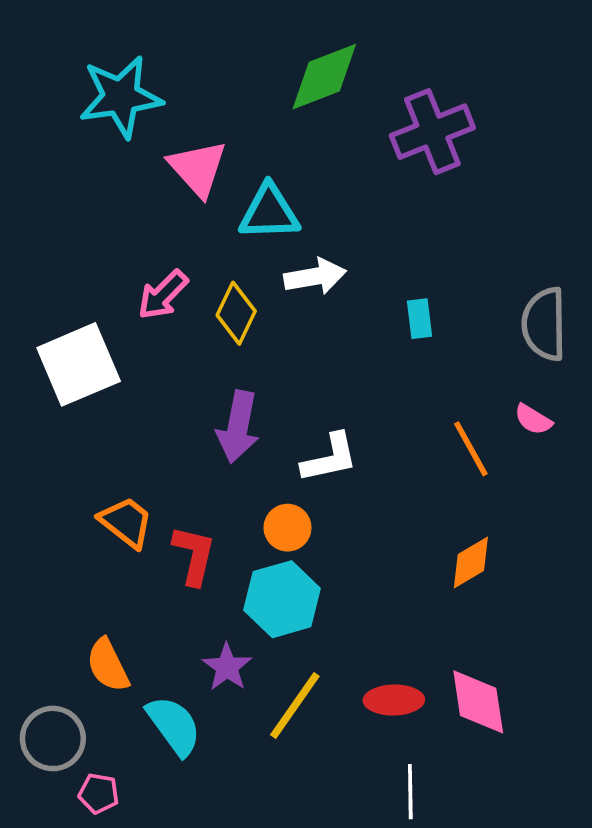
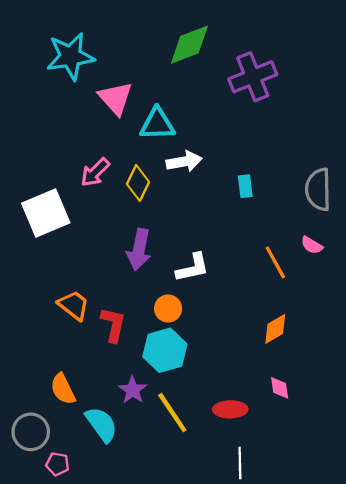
pink diamond: (478, 702) -> (280, 388), moved, size x0.6
yellow line: (295, 705) -> (172, 413), turned -69

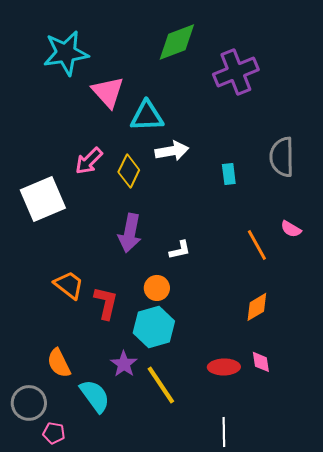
gray semicircle: (318, 189) -> (282, 157), moved
white L-shape: (193, 268) -> (180, 250), size x0.7
red ellipse: (230, 409) -> (224, 367), moved

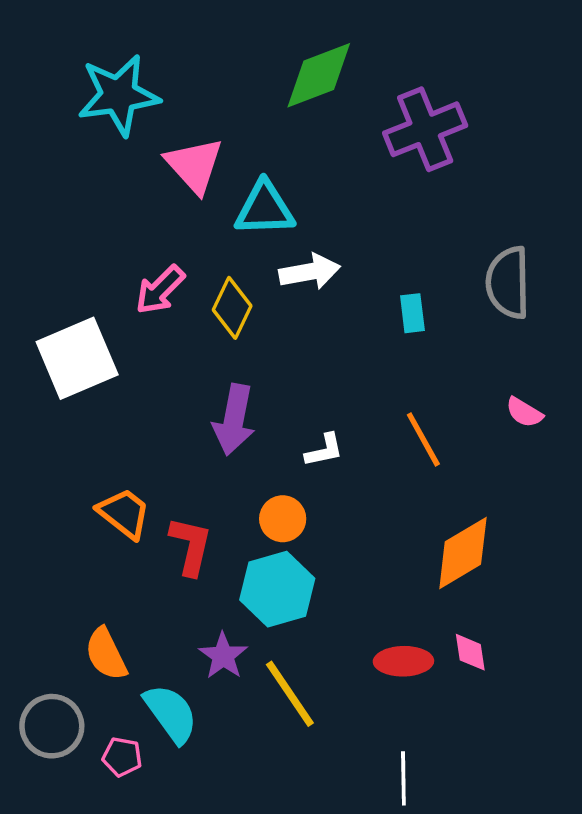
orange line: (257, 245) -> (423, 439), moved
orange diamond: (257, 307) -> (463, 553), size x1.4
pink pentagon: (54, 433) -> (122, 757), moved

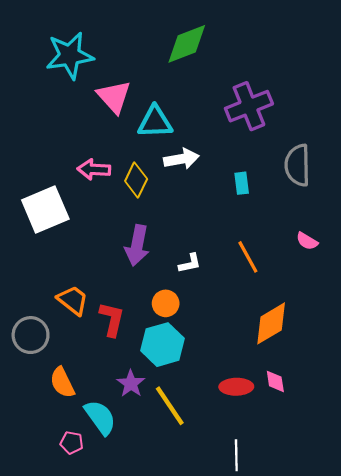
purple cross: (425, 129) -> (249, 106), moved
pink arrow: (160, 290) -> (94, 169), turned 48
gray circle: (52, 726) -> (31, 335), moved

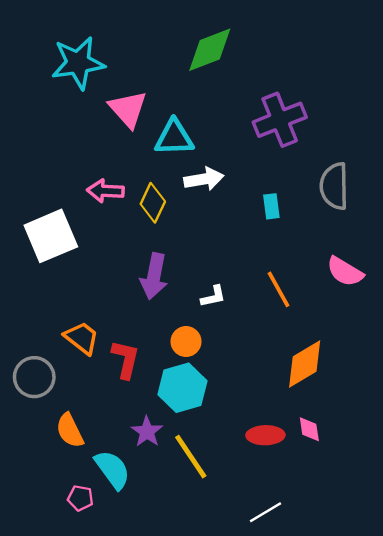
pink semicircle: (307, 241) -> (345, 272), size x1.5
white line: (236, 455) -> (265, 512), turned 60

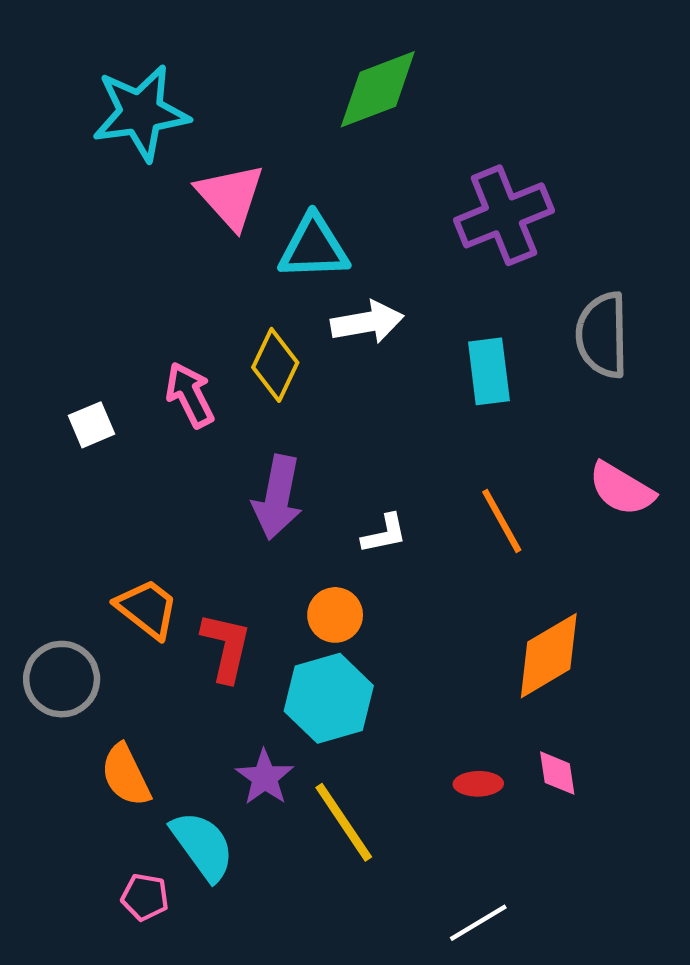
pink arrow: (105, 191) -> (190, 395), moved, turned 60
cyan rectangle: (271, 206) -> (489, 371), size x1.4
white square: (51, 236) -> (91, 425), size x0.5
red ellipse: (265, 435) -> (478, 784), size x0.7

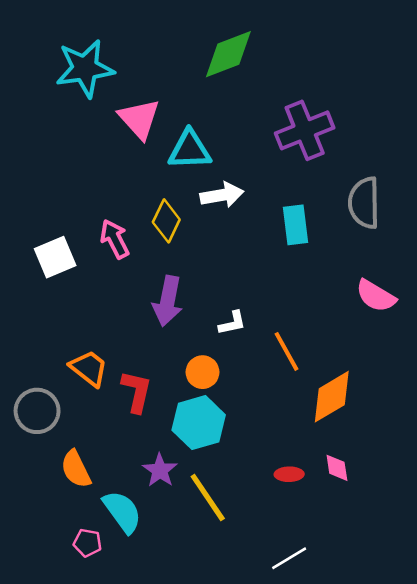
white square: (91, 425) -> (55, 257), size x1.5
orange line: (502, 521) -> (287, 351), moved

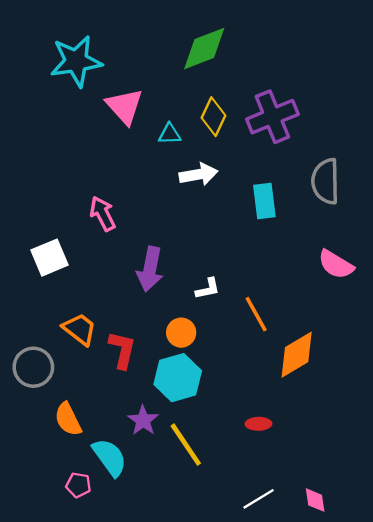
cyan triangle: (190, 150) -> (170, 134), size x0.6
yellow diamond: (166, 221) -> (213, 117), moved
white square: (55, 257) -> (50, 258), moved
pink diamond: (337, 468) -> (315, 500), moved

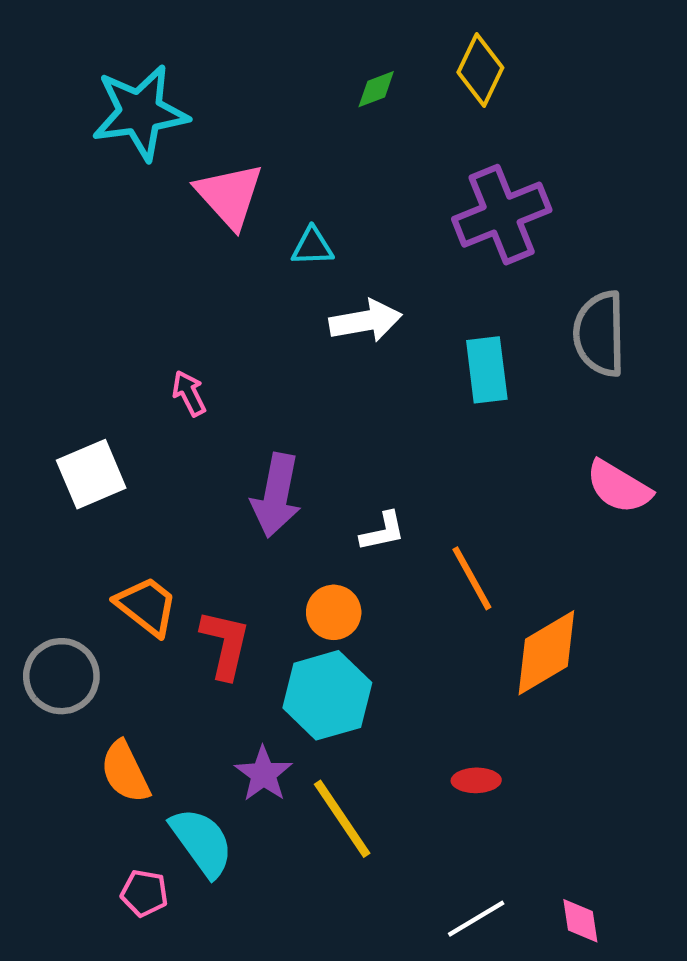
green diamond: (204, 49) -> (376, 89), size x0.5
yellow diamond: (213, 117) -> (480, 70), moved
pink arrow: (103, 214) -> (189, 393), size x0.7

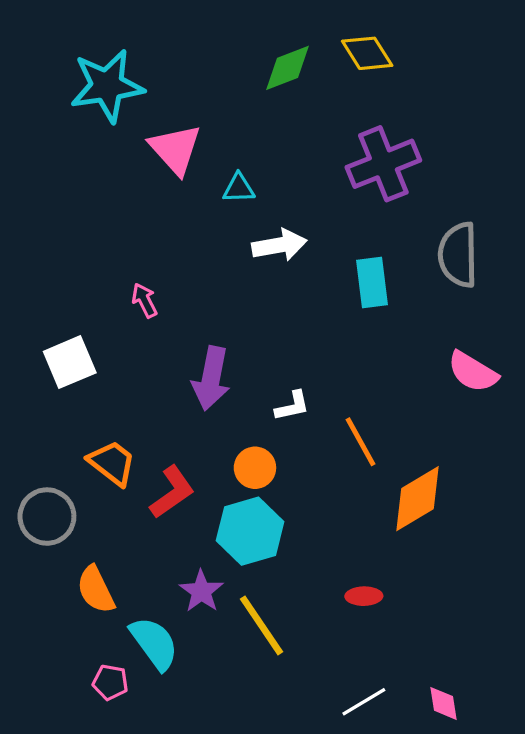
yellow diamond: (480, 70) -> (367, 53), turned -58
green diamond: (376, 89) -> (287, 68), size x1.6
red L-shape: (225, 644) -> (172, 492), turned 42

